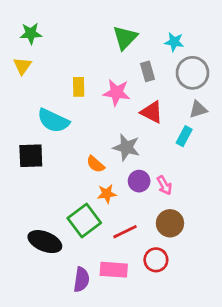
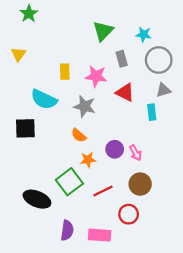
green star: (31, 33) -> (29, 14), moved, turned -30
cyan rectangle: (184, 136) -> (152, 112), turned -35
gray star: (126, 147) -> (84, 106), moved
pink rectangle: (114, 270) -> (100, 235), moved

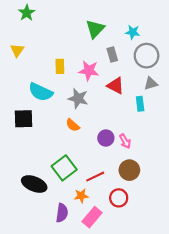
orange star: (88, 160) -> (81, 196), moved
pink rectangle: (100, 235) -> (92, 217), turned -54

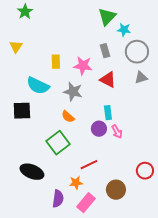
green triangle: (95, 29) -> (107, 17), moved
cyan rectangle: (140, 104) -> (108, 113), moved
green square: (64, 168) -> (58, 143), moved
brown circle: (129, 170) -> (116, 190), moved
red circle: (119, 198) -> (145, 171), moved

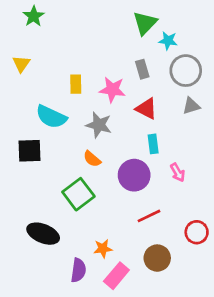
cyan rectangle: (108, 113) -> (153, 144), moved
purple circle: (99, 129) -> (134, 175), size x1.5
pink arrow: (117, 132) -> (178, 172), moved
red line: (89, 165) -> (149, 216), moved

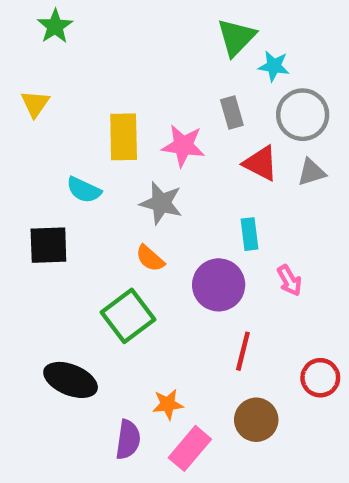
yellow rectangle: (76, 84) -> (124, 137), size x1.5
red triangle: (146, 109) -> (261, 163), moved
cyan semicircle: (51, 117) -> (84, 190), size x0.7
red line: (149, 216) -> (243, 351), turned -50

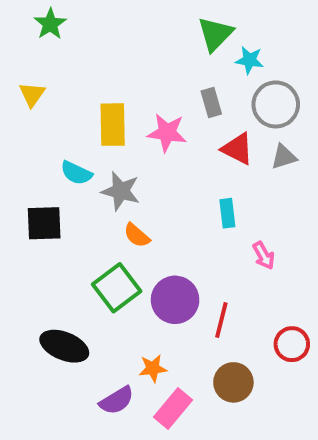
gray star: (161, 203) -> (121, 191), moved
purple circle: (219, 285) -> (175, 300), moved
purple semicircle: (128, 440) -> (117, 401), turned 51

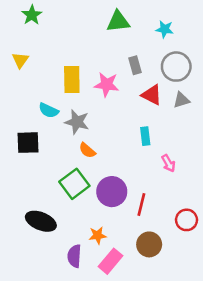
green triangle: (215, 34) -> (118, 21), moved, turned 40
cyan star: (250, 60) -> (165, 29), moved
purple semicircle: (117, 401) -> (74, 256), turned 125

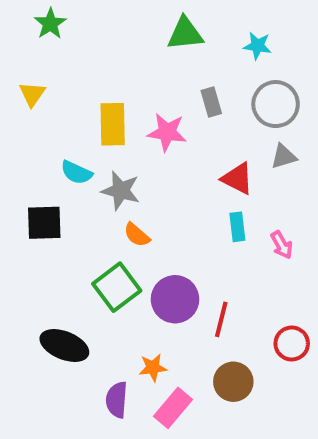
red triangle: (152, 95) -> (237, 179), moved
cyan rectangle: (145, 136) -> (237, 227), moved
pink arrow: (168, 163) -> (282, 245), moved

